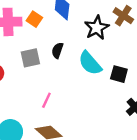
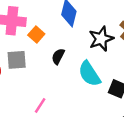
orange square: (34, 19) -> (36, 34), moved
gray square: (30, 58) -> (17, 60), moved

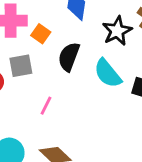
black semicircle: (58, 56) -> (69, 57), size x1.5
pink line: (40, 105) -> (46, 106), moved

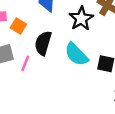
pink line: (46, 106) -> (25, 63), moved

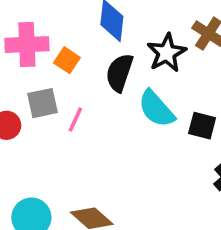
black semicircle: (43, 43) -> (120, 73), moved

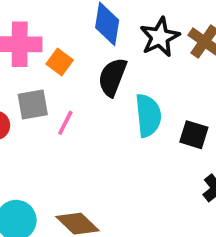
black star: (167, 53) -> (160, 37), moved
cyan semicircle: (156, 109) -> (148, 115), turned -147

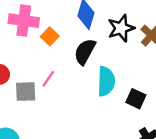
gray square: (33, 104) -> (26, 92), moved

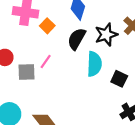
black star: (121, 28) -> (106, 35), moved

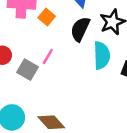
gray square: (27, 72) -> (27, 70), turned 36

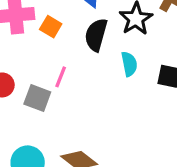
cyan semicircle: (102, 55) -> (129, 64), size x0.7

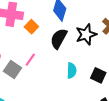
cyan semicircle: (129, 64) -> (72, 71), moved

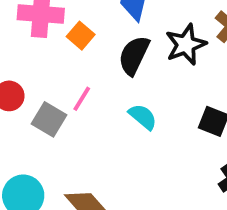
cyan semicircle: (72, 71) -> (143, 117), moved, turned -49

